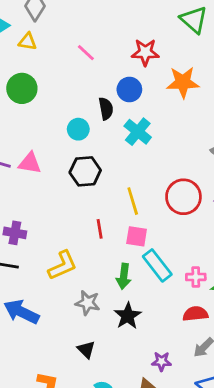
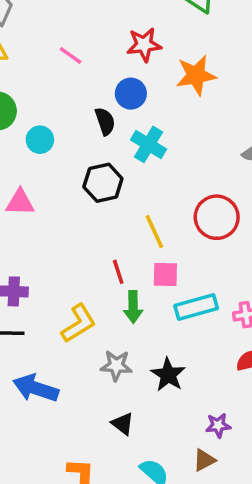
cyan circle: (78, 129) -> (40, 140), moved
black hexagon: (85, 171) -> (103, 183), moved
cyan rectangle: (157, 265) -> (196, 307), turned -60
green arrow: (124, 276) -> (133, 307), moved

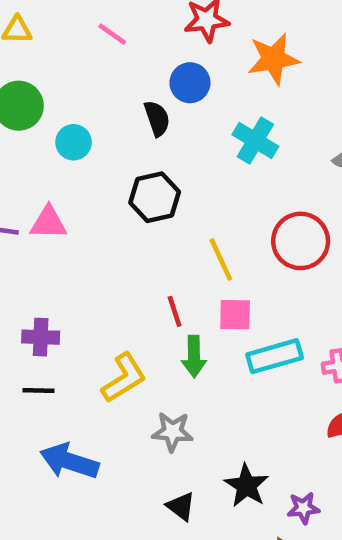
cyan cross: (149, 144) -> (255, 140), moved
black star: (168, 375) -> (246, 486), moved

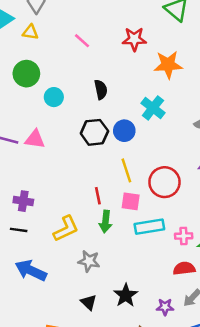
blue circle: (190, 83) -> (124, 131), moved
red circle: (301, 241) -> (164, 182), moved
purple star: (303, 508) -> (165, 307), moved

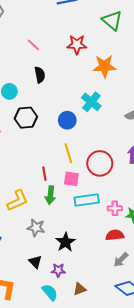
black semicircle: (101, 90) -> (40, 75), moved
black hexagon: (94, 132) -> (26, 118), moved
black star: (126, 295) -> (66, 242), moved
purple star: (165, 307) -> (58, 270), moved

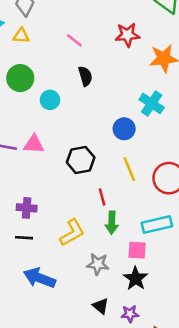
black hexagon: (26, 118) -> (81, 160), moved
pink square: (71, 179) -> (137, 250), moved

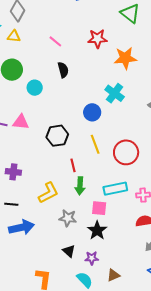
black line: (24, 238) -> (11, 204), moved
blue arrow: (39, 278) -> (22, 227), turned 145

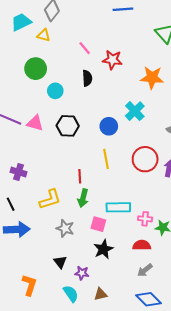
red star: (97, 39) -> (112, 60), moved
black hexagon: (57, 136) -> (68, 126), moved
red circle: (126, 152) -> (145, 159), moved
black line: (11, 204) -> (11, 204), turned 48
black star: (97, 230) -> (103, 249), moved

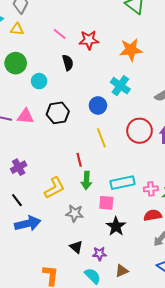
purple cross: (19, 172) -> (19, 167), turned -35

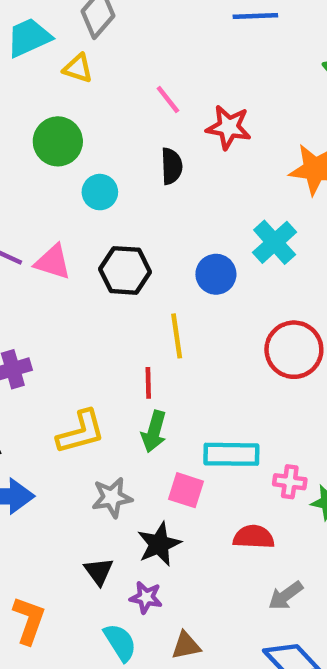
yellow line: (101, 138) -> (177, 336), moved
gray star: (75, 213) -> (112, 497), turned -30
red semicircle: (153, 215) -> (254, 537), moved
black star: (116, 226) -> (159, 544), moved

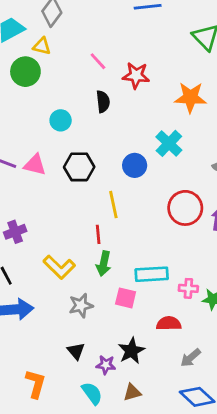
green circle: (58, 141) -> (25, 72), moved
yellow L-shape: (81, 432) -> (59, 267), turned 64
black star: (159, 544) -> (131, 351), moved

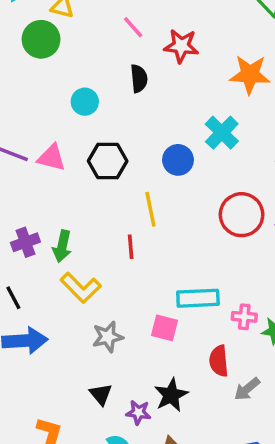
green arrow: (104, 264) -> (62, 246), moved
red semicircle: (169, 324) -> (219, 361), turned -95
gray arrow: (191, 358) -> (247, 389), moved

